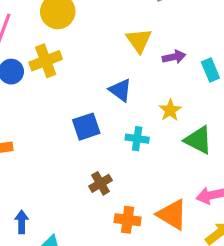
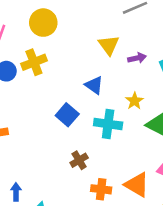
blue square: (86, 127) -> (67, 115), turned -30
cyan cross: (137, 139) -> (108, 124), size x1.5

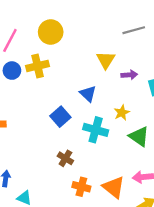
brown cross: (79, 160) -> (65, 158), turned -35

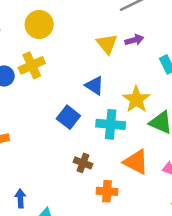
purple arrow: (129, 75) -> (134, 40), moved
yellow star: (122, 113) -> (136, 99), size x1.5
orange triangle: (114, 187) -> (136, 162), moved

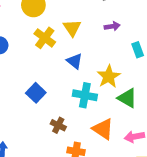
yellow triangle: (107, 44) -> (72, 28), moved
yellow cross: (32, 65) -> (45, 38), moved, turned -35
blue square: (68, 117) -> (36, 93), moved

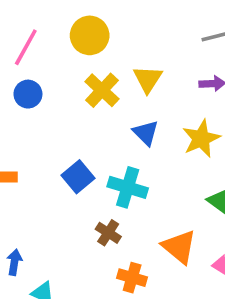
yellow star: (109, 77) -> (201, 139), moved
cyan cross: (85, 95) -> (128, 187), moved

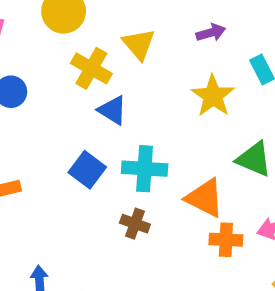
blue triangle: (146, 133) -> (112, 110), moved
orange triangle: (179, 247) -> (205, 198), moved
orange cross: (132, 278) -> (226, 240), moved

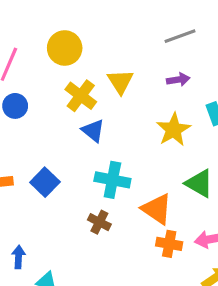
blue square: (87, 170) -> (45, 182), moved

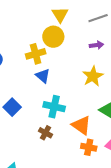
yellow circle: (65, 48) -> (53, 37), moved
yellow triangle: (120, 82) -> (60, 15), moved
yellow cross: (81, 96) -> (36, 54), turned 36

